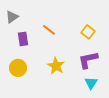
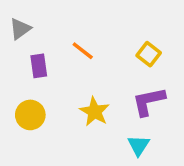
cyan triangle: (91, 83) -> (138, 145), moved

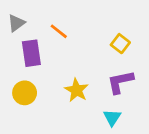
orange line: (83, 51) -> (59, 31), moved
purple rectangle: (39, 66) -> (31, 53), size x1.4

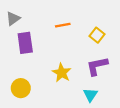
orange line: (59, 31) -> (63, 25), moved, turned -48
yellow circle: (25, 93) -> (21, 88), moved

